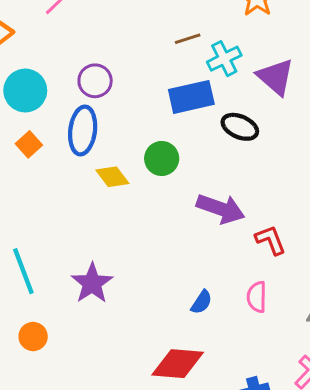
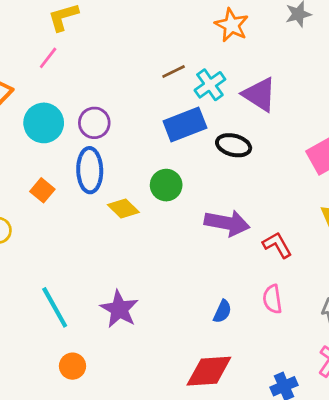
cyan circle: (25, 91) -> (44, 123), moved

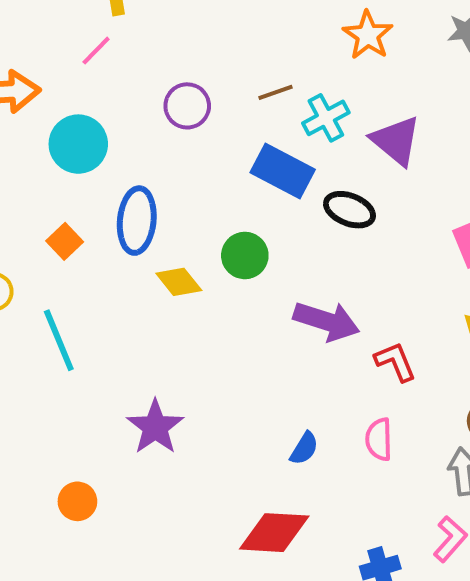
purple circle: (94, 123) -> (187, 106), moved
blue rectangle: (185, 124) -> (283, 171), turned 42
cyan line: (55, 307) -> (59, 340), moved

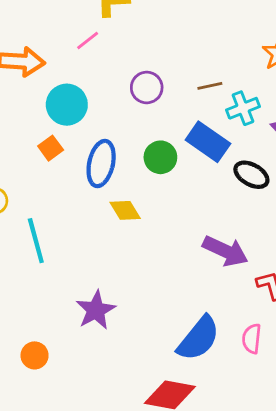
orange square: (65, 241) -> (51, 148), moved
green circle: (245, 255) -> (160, 157), moved
blue semicircle: (304, 448) -> (198, 338), size x2.0

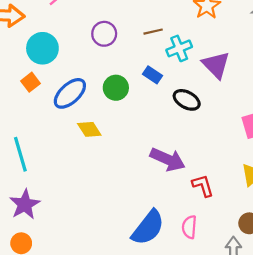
blue rectangle: (208, 142) -> (152, 75), size x0.6
blue ellipse: (101, 164) -> (70, 93), turned 36
purple star: (96, 310) -> (25, 204), moved

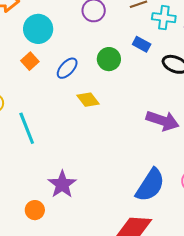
cyan cross: (179, 48) -> (164, 18), turned 35
blue ellipse: (70, 93) -> (67, 68), size x0.7
purple star: (25, 204) -> (62, 184), moved

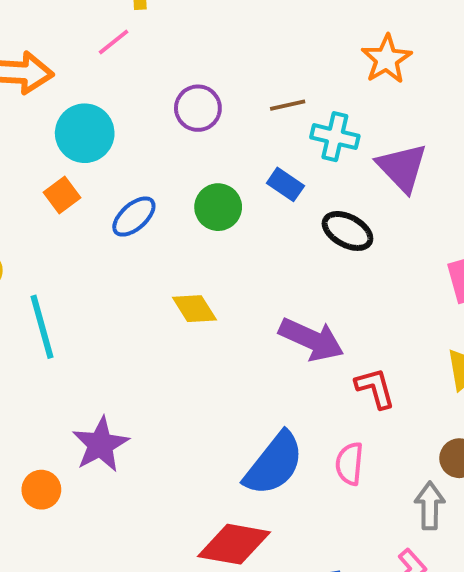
yellow diamond: (88, 100) -> (194, 309), moved

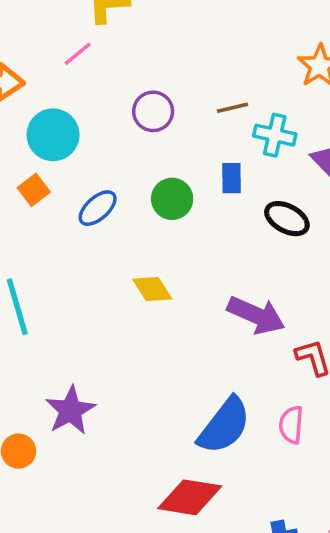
blue rectangle: (285, 184) -> (231, 178), turned 56

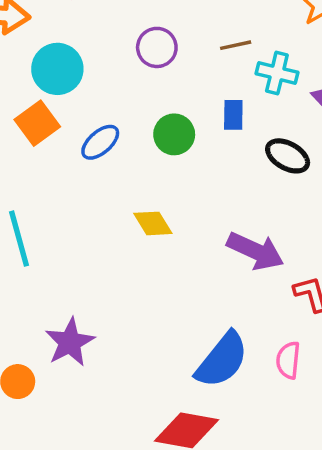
orange square: (34, 190) -> (37, 123), size x1.4

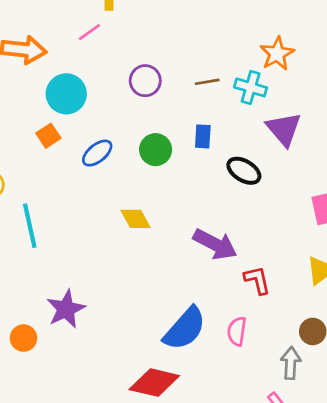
cyan cross: (277, 73) -> (251, 87), moved
orange square: (37, 123) -> (48, 136), size x0.7

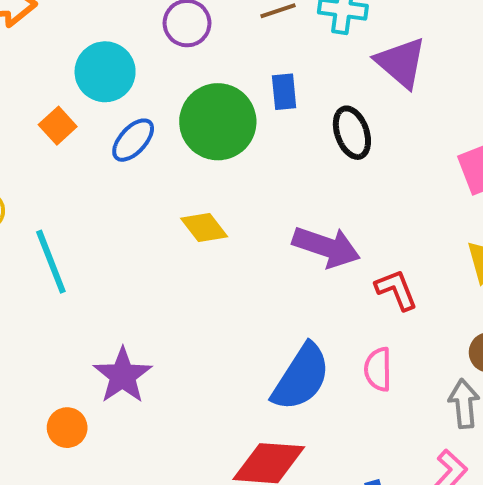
cyan circle: (66, 94) -> (105, 72), moved
green circle: (156, 150) -> (218, 122), size x1.6
black ellipse: (244, 171) -> (352, 133), turned 48

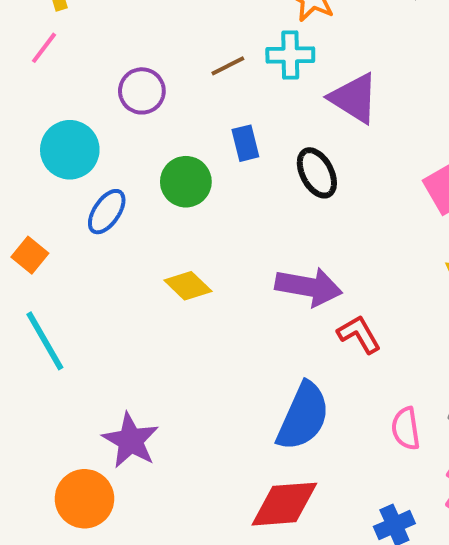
green circle: (218, 122) -> (186, 182), size x0.7
orange square: (58, 126) -> (30, 255), moved
red L-shape: (396, 290) -> (359, 334), moved
pink semicircle: (378, 369) -> (406, 429), moved
orange circle: (67, 428) -> (84, 499), size x1.5

